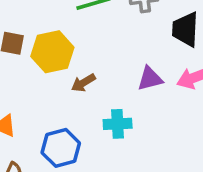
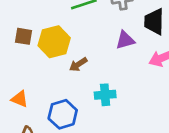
purple triangle: (150, 79) -> (125, 40), moved

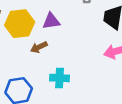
purple triangle: (125, 40) -> (51, 21), moved

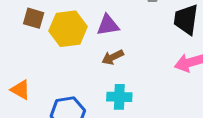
brown arrow: (39, 47) -> (113, 57), moved

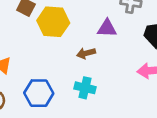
purple triangle: (108, 25) -> (107, 28), moved

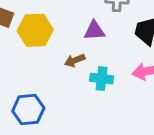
cyan cross: (85, 88) -> (102, 79), moved

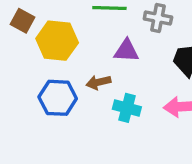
blue hexagon: (28, 109) -> (58, 98), moved

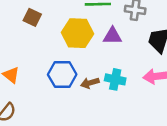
yellow hexagon: (57, 41) -> (77, 33), moved
brown arrow: (98, 82) -> (90, 83), moved

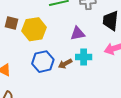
yellow hexagon: (77, 33) -> (34, 29), moved
purple triangle: (112, 36) -> (78, 33), moved

